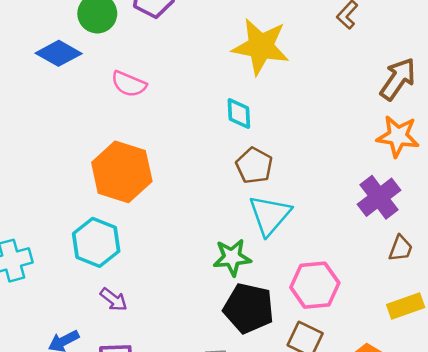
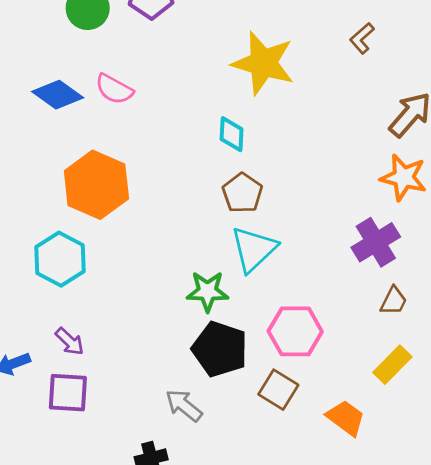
blue diamond: (59, 53) -> (58, 95), moved
purple arrow: (114, 300) -> (70, 341), moved
yellow rectangle: (406, 306) -> (392, 365), turned -32

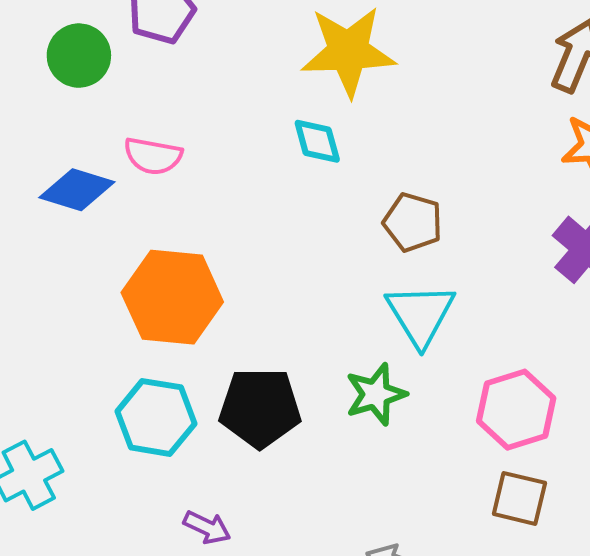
cyan diamond: (232, 134) -> (317, 141), moved
brown pentagon: (242, 193) -> (413, 222), moved
black pentagon: (220, 349) -> (260, 408), moved

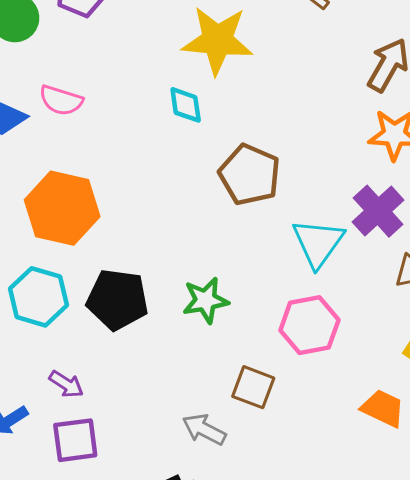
brown pentagon: (413, 222) -> (250, 175), size x1.4
cyan triangle: (421, 314) -> (318, 243), moved
brown square: (519, 498) -> (253, 387), moved

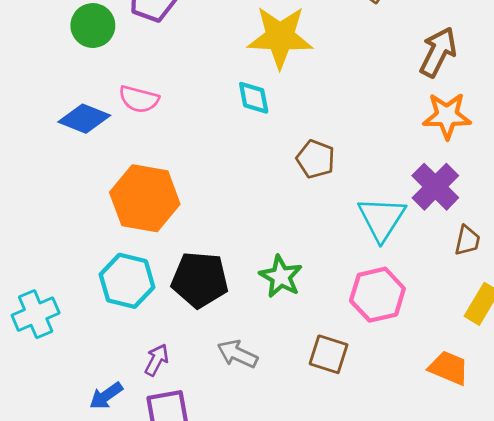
brown pentagon: (250, 175) -> (316, 159), size x0.7
green star: (206, 300) -> (281, 277), turned -30
purple arrow: (66, 384) -> (157, 360), turned -92
gray arrow: (204, 429) -> (237, 354), moved

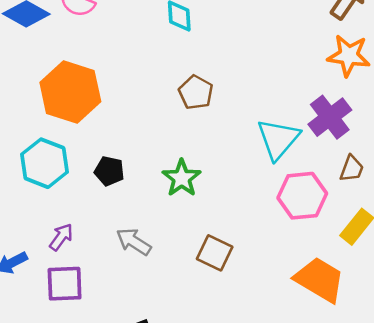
brown pentagon: (316, 159) -> (196, 92), moved
black pentagon: (200, 280) -> (109, 171), size x0.6
pink hexagon: (377, 295) -> (302, 196), moved
orange trapezoid: (449, 368) -> (320, 280), size x1.4

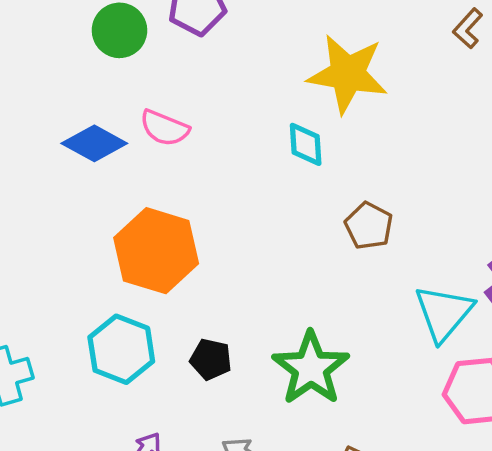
brown pentagon: (196, 92) -> (369, 226), moved
green star: (182, 178) -> (311, 368), size x1.4

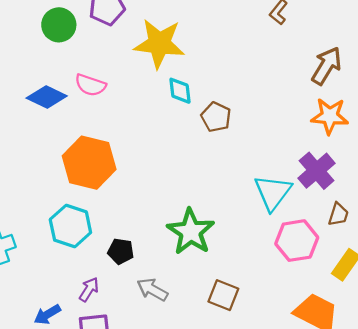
yellow star: (348, 74) -> (159, 44), moved
brown pentagon: (369, 226) -> (216, 117), moved
black pentagon: (211, 359) -> (121, 251), moved

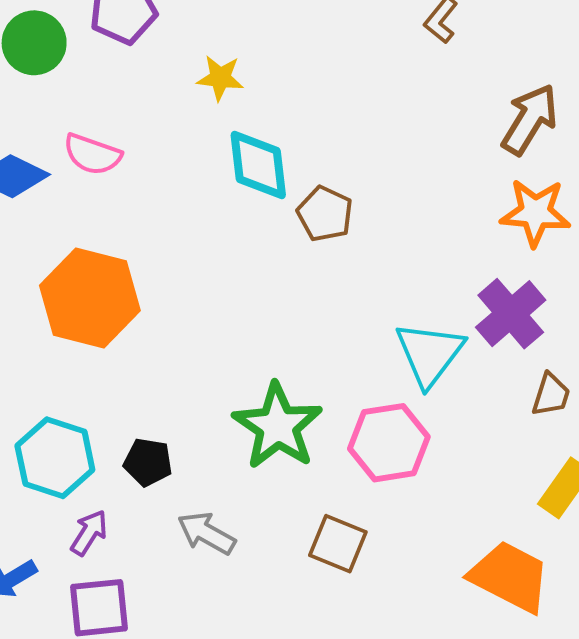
yellow star: (159, 44) -> (220, 78), size x0.5
cyan diamond: (180, 91) -> (258, 165), size x1.4
cyan hexagon: (70, 226) -> (55, 458), moved
pink hexagon: (297, 241) -> (389, 443), moved

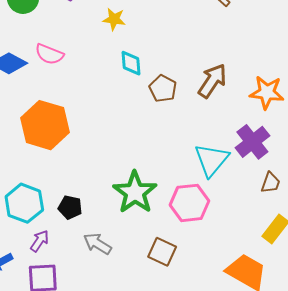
brown arrow: (530, 119) -> (212, 81), moved
cyan diamond: (258, 165) -> (131, 63), size x0.7

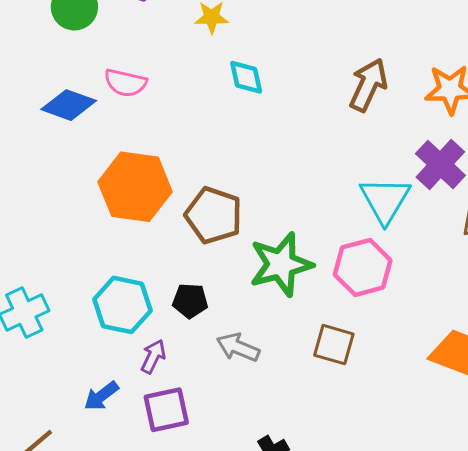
brown pentagon: (163, 89) -> (214, 215), moved, size x1.4
green star: (135, 192) -> (281, 264), turned 30

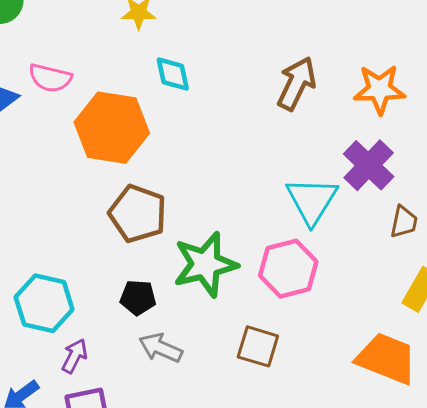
orange hexagon: (135, 187) -> (112, 128), moved
black pentagon: (190, 301) -> (138, 298), moved

